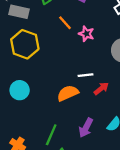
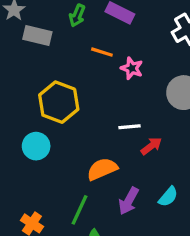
orange line: (65, 23) -> (102, 52), turned -32
yellow hexagon: (25, 44) -> (59, 102), moved
orange semicircle: (68, 93) -> (102, 169), moved

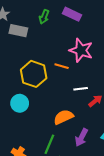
orange line: (102, 52) -> (62, 66), moved
pink star: (132, 68) -> (81, 50), size x1.6

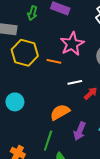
pink star: (81, 50) -> (72, 44), turned 30
yellow hexagon: (34, 74) -> (25, 53), moved

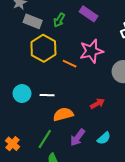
green arrow: (32, 13) -> (59, 20), moved
white line: (75, 82) -> (47, 95), moved

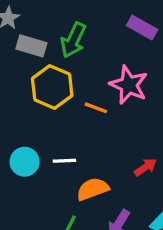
purple rectangle: (89, 14) -> (142, 28), moved
green arrow: (59, 20) -> (73, 40), size x1.5
pink star: (91, 51) -> (129, 85), turned -30

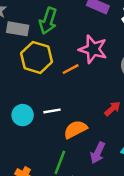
orange line: (96, 108) -> (71, 69), turned -42

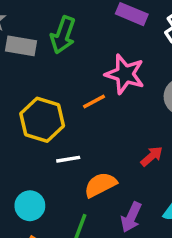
yellow hexagon: (37, 57) -> (42, 120), moved
cyan circle: (23, 115) -> (30, 206), moved

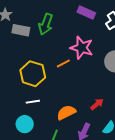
red arrow: (152, 156) -> (97, 104), moved
white line: (68, 159) -> (33, 102), moved

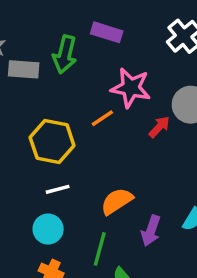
purple rectangle: (86, 13) -> (107, 32), moved
red arrow: (97, 104) -> (159, 127), moved

